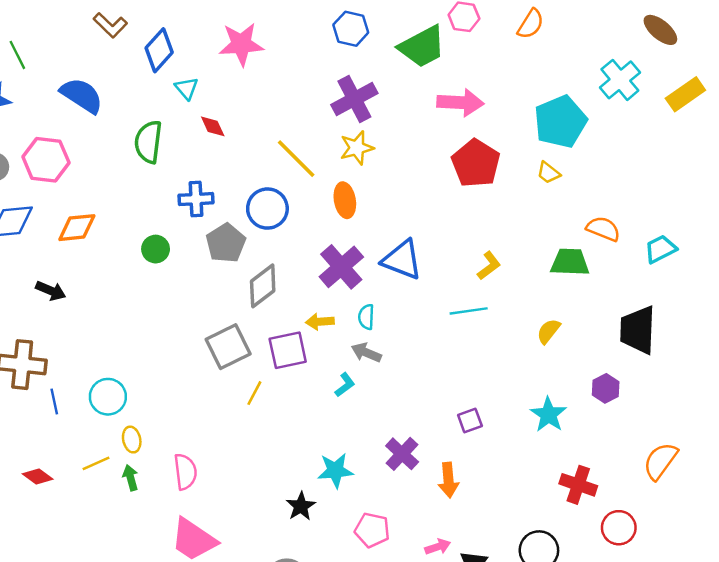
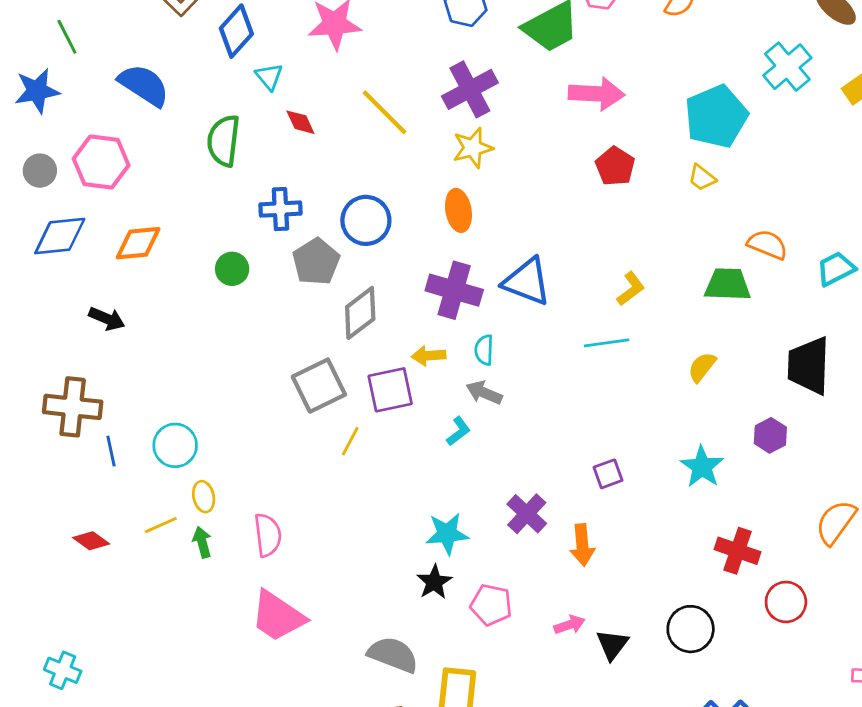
yellow line: (296, 159) -> (384, 112), moved
red pentagon: (476, 163) -> (615, 166), size x0.7
purple cross: (341, 267) -> (454, 290), turned -33
black star: (301, 506) -> (434, 582), moved

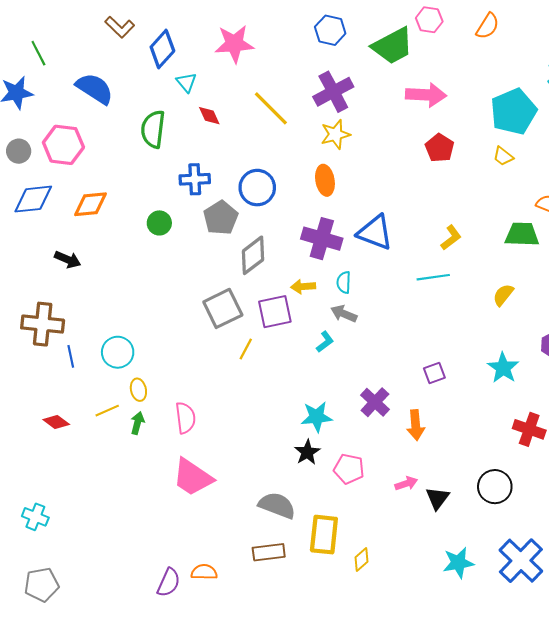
green arrow: (202, 542) -> (137, 423), turned 30

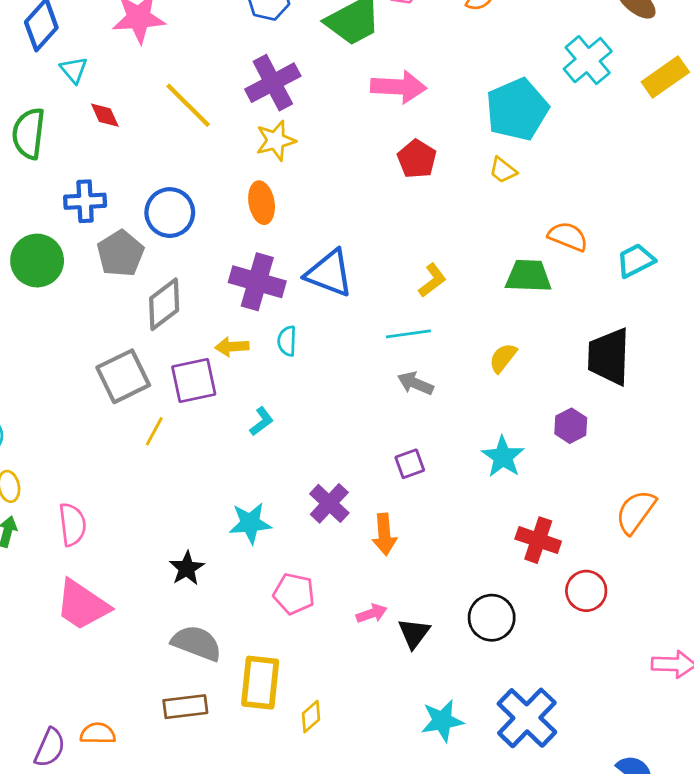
green circle: (159, 223) -> (37, 261), size x1.6
gray arrow: (344, 314) -> (415, 383), moved
black star: (307, 452) -> (187, 568), moved

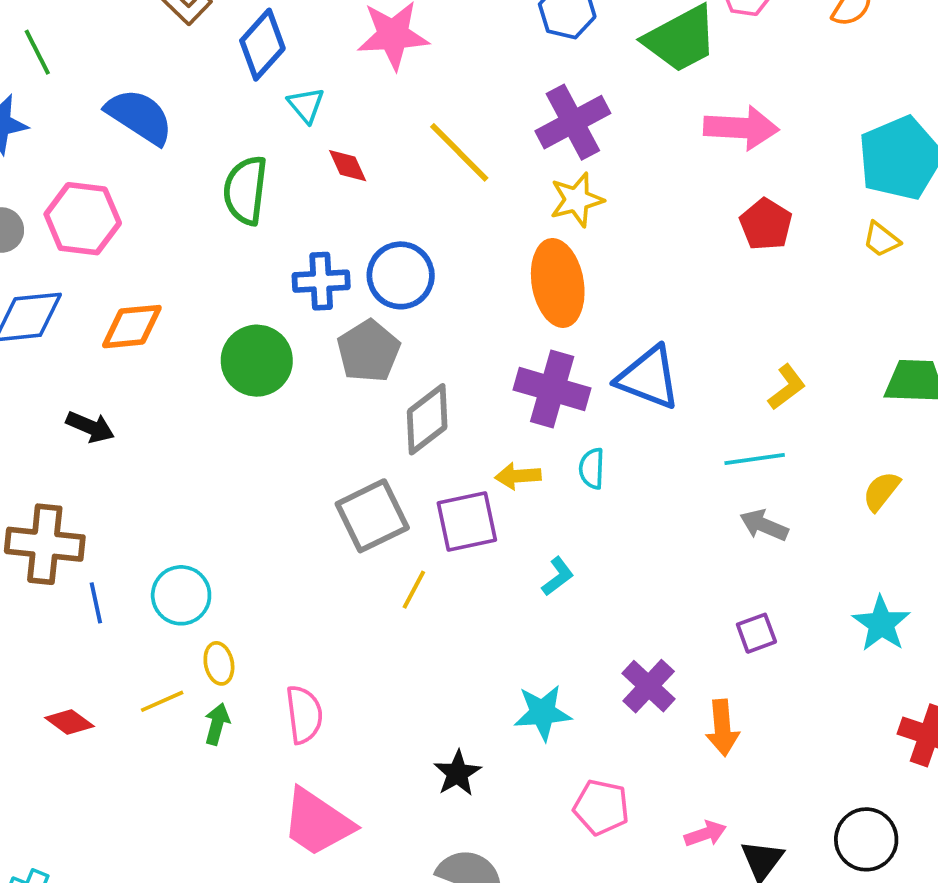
orange ellipse: (262, 203) -> (558, 283), size x1.5
blue circle: (170, 213) -> (401, 275), moved

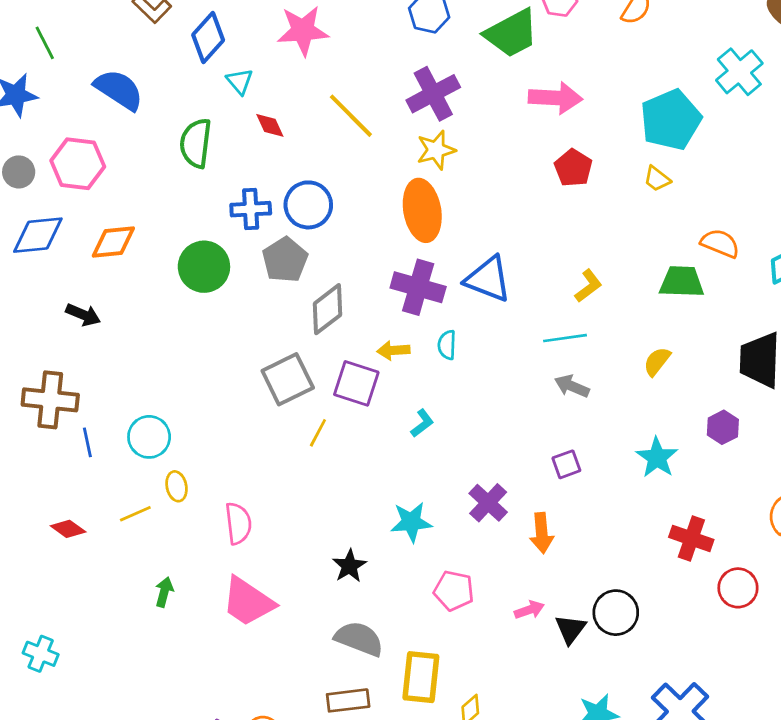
purple square: (467, 521) -> (356, 383), turned 30
green arrow: (217, 724) -> (164, 592), moved
black circle: (866, 839) -> (616, 613), moved

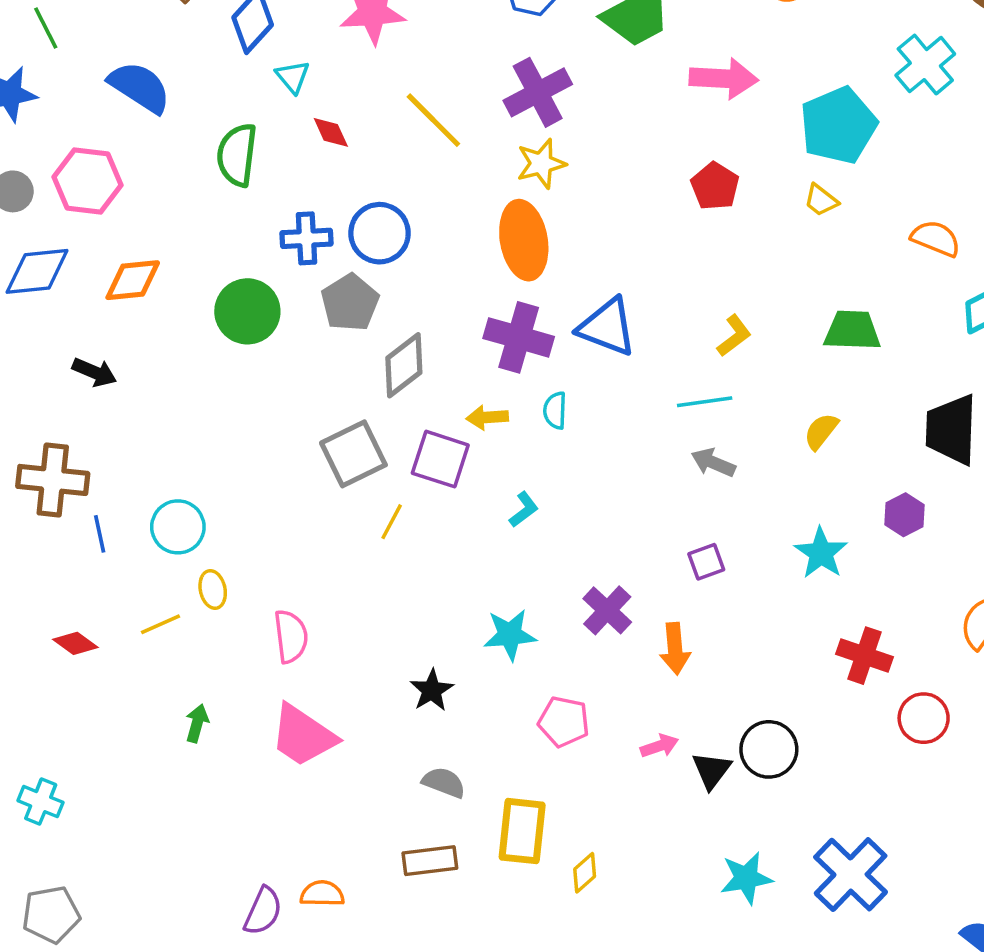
pink arrow: (555, 98) -> (724, 78), moved
orange semicircle: (720, 243) -> (936, 238), moved
gray semicircle: (359, 639) -> (444, 782), size x0.7

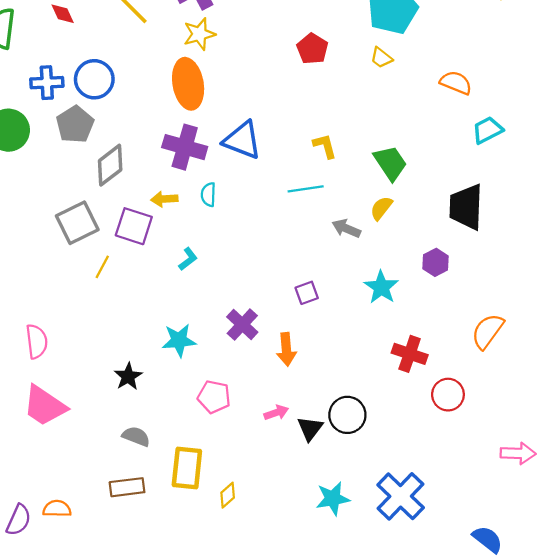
green trapezoid: (852, 330) -> (390, 163), moved, turned 54
yellow L-shape: (734, 336) -> (325, 146), turned -68
gray arrow: (713, 463) -> (346, 228), moved

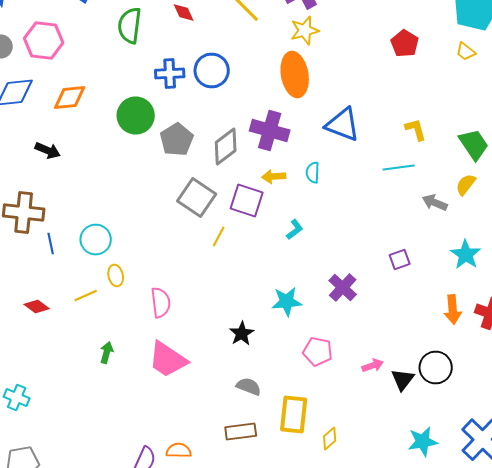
gray pentagon: (75, 124) -> (177, 140), moved
purple cross: (185, 147) -> (270, 130), moved
gray square: (77, 223) -> (197, 198), turned -30
orange arrow: (286, 349) -> (453, 310), moved

